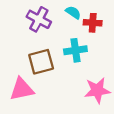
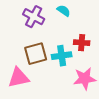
red cross: (93, 23) -> (82, 43), moved
cyan cross: (75, 50) -> (62, 56), moved

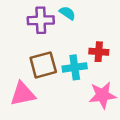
cyan semicircle: (64, 11) -> (67, 13), moved
purple cross: (34, 17) -> (41, 20), turned -30

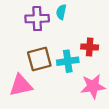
cyan semicircle: (67, 13) -> (61, 12), turned -112

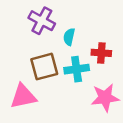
cyan semicircle: (61, 12) -> (69, 37), moved
purple cross: (37, 19) -> (42, 21), turned 30

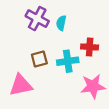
cyan semicircle: (69, 37) -> (61, 23), moved
brown square: (44, 67) -> (39, 59), size x0.7

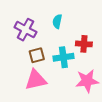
purple cross: (37, 19) -> (25, 30), moved
pink triangle: (21, 85) -> (36, 80), moved

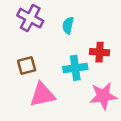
purple cross: (25, 30) -> (30, 18), moved
brown square: (37, 55) -> (27, 66), moved

